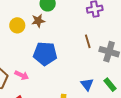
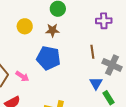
brown star: (38, 21) -> (52, 30), moved
blue triangle: (87, 84) -> (96, 83), moved

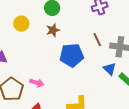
yellow circle: (25, 26) -> (21, 24), moved
blue pentagon: (48, 58) -> (72, 55), moved

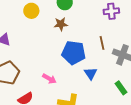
blue triangle: (110, 69) -> (91, 73), moved
pink arrow: (37, 83) -> (49, 79), moved

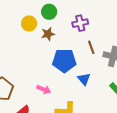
yellow circle: (31, 11) -> (29, 23), moved
purple cross: (111, 11) -> (80, 23), moved

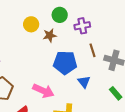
green circle: (49, 12) -> (60, 15), moved
pink arrow: (44, 89) -> (43, 91), size x1.5

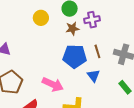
brown star: (50, 35) -> (72, 28), moved
brown line: (92, 50) -> (97, 51), moved

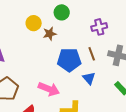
purple cross: (92, 20) -> (99, 27), moved
brown star: (72, 28) -> (50, 34), moved

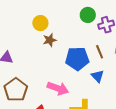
green circle: (62, 12) -> (88, 15), moved
brown star: (50, 34) -> (50, 40), moved

